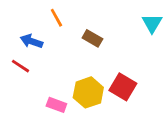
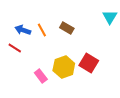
orange line: (56, 18) -> (42, 30), moved
pink rectangle: (56, 105) -> (41, 76), turned 32

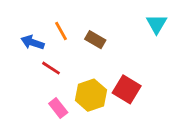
orange line: (42, 30) -> (61, 31), moved
red line: (15, 48) -> (51, 68), moved

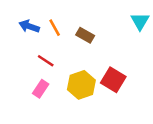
blue arrow: (33, 42) -> (29, 26), moved
pink rectangle: (58, 108) -> (41, 89), moved, turned 72

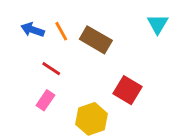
brown rectangle: (85, 35) -> (96, 40), size x1.5
yellow hexagon: (81, 85) -> (91, 119), moved

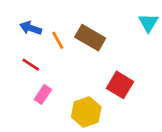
orange line: (61, 31) -> (58, 40), moved
red line: (51, 69) -> (31, 65), moved

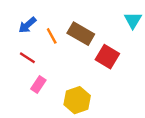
blue arrow: (31, 28) -> (27, 25), turned -60
red square: (120, 85) -> (107, 57), moved

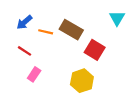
orange line: (52, 36) -> (46, 32), turned -48
yellow hexagon: (77, 100) -> (82, 81), moved

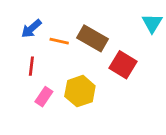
red line: (24, 51) -> (31, 66), turned 64
yellow hexagon: (82, 81) -> (80, 91), moved

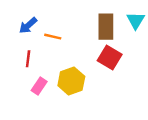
brown rectangle: (92, 38) -> (106, 27), moved, turned 60

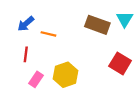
brown rectangle: (106, 27) -> (97, 25), turned -70
red square: (110, 58) -> (120, 63), moved

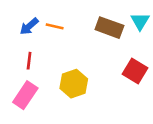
orange line: (48, 34) -> (55, 26), moved
pink rectangle: (36, 79) -> (25, 95), moved, size x1.5

